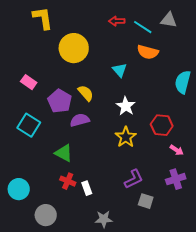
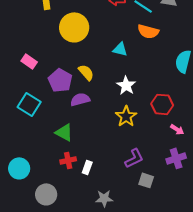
cyan triangle: (120, 70) -> (120, 49), turned -35
red cross: (68, 181) -> (68, 160), turned -35
white rectangle: (87, 188) -> (87, 167), turned 40

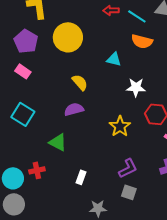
purple pentagon: (60, 80) -> (26, 41), moved
white star: (126, 85) -> (136, 87), moved, turned -30
red cross: (68, 160) -> (37, 170), moved
gray square: (146, 180) -> (129, 192), moved
gray circle: (46, 194) -> (14, 204), moved

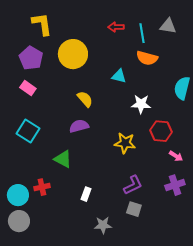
cyan line: (137, 16) -> (142, 33), turned 48
yellow star: (120, 126) -> (125, 143), turned -30

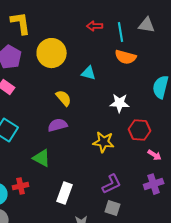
cyan triangle: (119, 76) -> (89, 73), moved
white rectangle: (86, 194) -> (65, 193), size x1.5

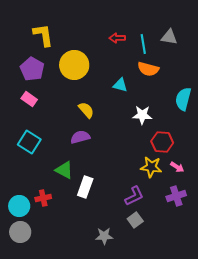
cyan triangle: (89, 73) -> (120, 85), moved
yellow star: (104, 142) -> (151, 167), moved
white rectangle: (65, 193) -> (85, 187), moved
gray square: (113, 208) -> (135, 220), turned 35

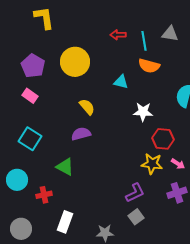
yellow L-shape: (43, 35) -> (44, 18), moved
white rectangle: (85, 187) -> (65, 222), moved
cyan circle: (19, 206) -> (17, 180), moved

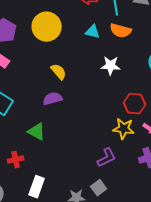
cyan triangle: (121, 82) -> (93, 32), moved
white star: (143, 112) -> (111, 66), moved
gray square: (136, 217) -> (99, 188), moved

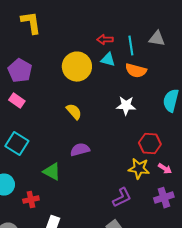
yellow circle: (47, 27) -> (77, 67), moved
cyan triangle: (93, 32) -> (108, 60), moved
purple semicircle: (53, 99) -> (80, 150), moved

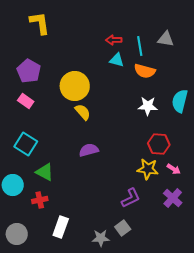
yellow circle: (77, 67) -> (75, 86), moved
white star: (126, 106) -> (148, 106), moved
green triangle: (52, 172) -> (45, 172), moved
purple cross: (164, 198) -> (173, 198), turned -30

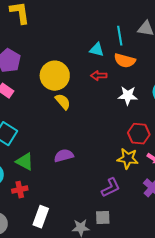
red arrow: (114, 40) -> (99, 76), moved
purple semicircle: (89, 150) -> (64, 156), moved
gray square: (123, 228) -> (103, 218), turned 35

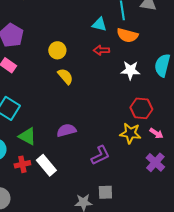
yellow circle: (55, 76) -> (57, 50), size x0.6
purple L-shape: (111, 188) -> (100, 155), moved
white rectangle: (41, 217) -> (46, 165), moved, turned -60

